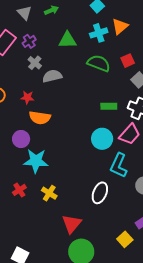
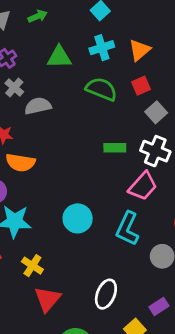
orange triangle: (120, 26) -> (140, 50), moved
cyan circle: (102, 139) -> (78, 218), moved
white ellipse: (100, 193) -> (106, 294), moved
red triangle: (72, 224) -> (47, 299), moved

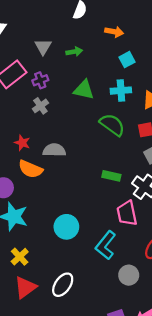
gray semicircle: (38, 106) -> (54, 150), moved
pink trapezoid: (143, 186) -> (127, 213), turned 112
white ellipse: (106, 294) -> (63, 285), moved

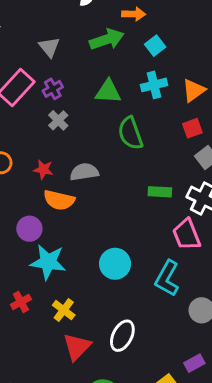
green arrow: (74, 52) -> (107, 39), moved, size x1.6
green semicircle: (112, 125) -> (130, 133), moved, turned -136

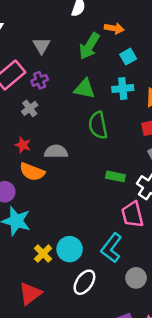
green arrow: (107, 39) -> (89, 46), turned 132
gray cross: (58, 120) -> (30, 108), moved
cyan circle: (115, 264) -> (70, 249), moved
yellow cross: (64, 310) -> (43, 254), moved
white ellipse: (122, 336) -> (84, 282), moved

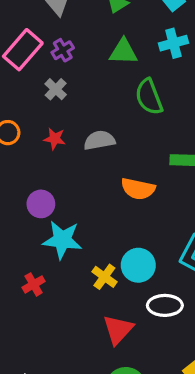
orange semicircle: (32, 172) -> (138, 189), moved
white ellipse: (84, 282) -> (165, 305), turned 65
red triangle: (30, 293) -> (118, 330), moved

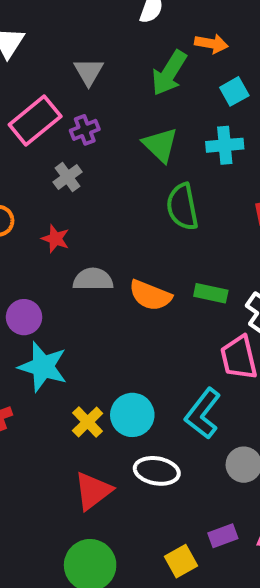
green triangle: (123, 52) -> (160, 145), turned 32
gray semicircle: (99, 140) -> (93, 279), moved
orange semicircle: (138, 189) -> (150, 295), moved

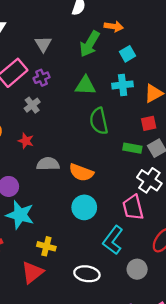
green triangle: (160, 145) -> (85, 86), turned -40
green rectangle: (211, 293) -> (132, 148), moved
cyan circle: (132, 415) -> (84, 207), moved
yellow cross: (88, 422) -> (46, 246), turned -30
red triangle: (93, 491) -> (32, 272), moved

